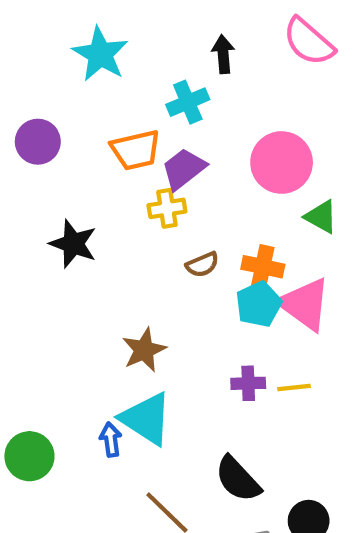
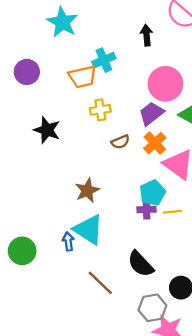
black arrow: (223, 54) -> (147, 35), moved
cyan cross: (188, 102) -> (104, 60), moved
purple trapezoid: (184, 169) -> (151, 113), moved
orange cross: (263, 267) -> (155, 143), turned 35
cyan pentagon: (259, 304) -> (152, 193), moved

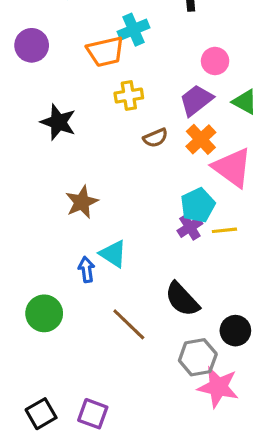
pink circle: (165, 84) -> (215, 61), size x0.6
brown star: (87, 190) -> (82, 202), moved
purple cross: (147, 209) -> (190, 227), turned -30
cyan triangle: (88, 230) -> (113, 254), size x0.7
green circle: (22, 251) -> (44, 313), moved

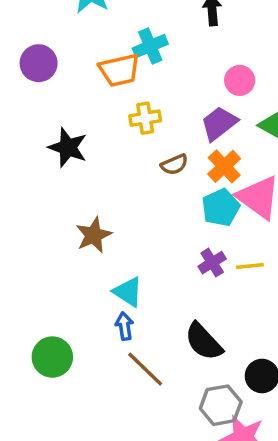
cyan pentagon: (198, 205) -> (221, 208), moved
blue arrow: (86, 269) -> (125, 326), moved

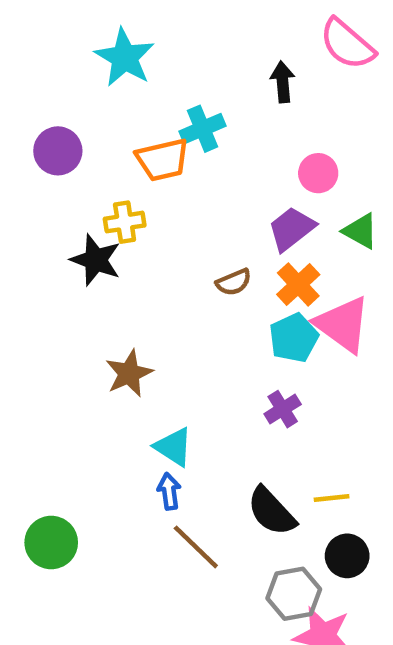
yellow cross: (145, 118) -> (125, 222), moved
yellow line: (250, 266) -> (332, 498), moved
green circle: (52, 357) -> (51, 543), moved

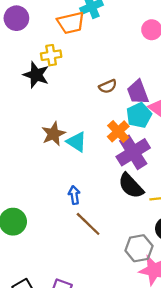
purple trapezoid: (291, 229) -> (138, 92), moved, turned -72
orange cross: (298, 284) -> (118, 131), moved
purple cross: (283, 409) -> (133, 152), size x1.8
cyan triangle: (174, 447) -> (77, 142), moved
black semicircle: (271, 511) -> (131, 186), moved

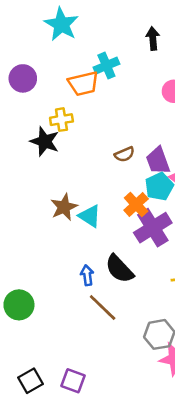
black semicircle: (131, 186) -> (119, 269), moved

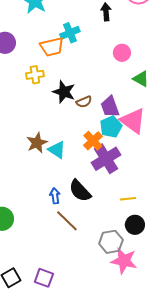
black star: (45, 141) -> (64, 92), moved

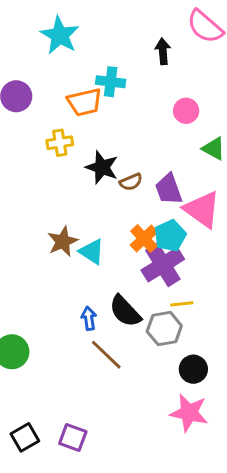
cyan cross: (70, 33) -> (111, 82), turned 30
cyan pentagon: (111, 127) -> (170, 236), moved
yellow line: (128, 199) -> (182, 304), moved
black circle: (135, 225) -> (193, 369), moved
gray hexagon: (111, 242) -> (164, 329), moved

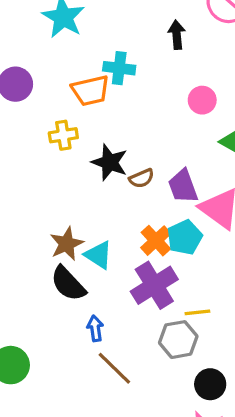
purple cross: (163, 265) -> (154, 285), moved
black semicircle: (125, 311) -> (68, 284), moved

